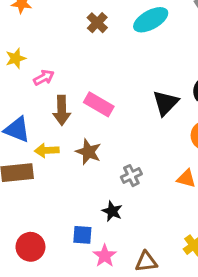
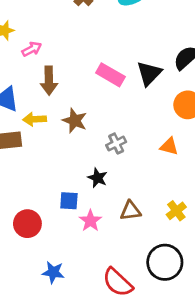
pink rectangle: (99, 104) -> (110, 75), moved
red circle: (30, 247) -> (27, 224), moved
brown triangle: (146, 262) -> (130, 211), moved

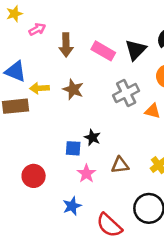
brown arrow: (49, 81) -> (66, 45), moved
gray cross: (116, 144) -> (126, 93), moved, size x1.5
blue square: (69, 201) -> (73, 148), moved
blue star: (53, 272) -> (72, 206), moved, turned -30

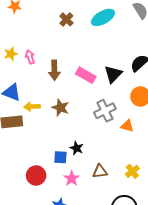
yellow star: (14, 14) -> (11, 54), moved
pink arrow: (37, 29) -> (30, 57), turned -80
red circle: (34, 176) -> (36, 176), moved

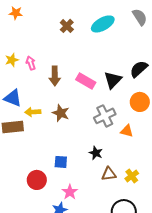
black star: (77, 148) -> (96, 153), moved
brown triangle: (100, 171) -> (109, 174), moved
pink star: (72, 179) -> (70, 192), moved

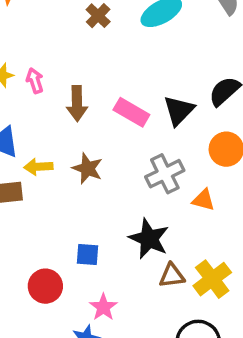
black star: (96, 153) -> (149, 239), size x1.6
yellow cross: (132, 176) -> (212, 279), size x1.5

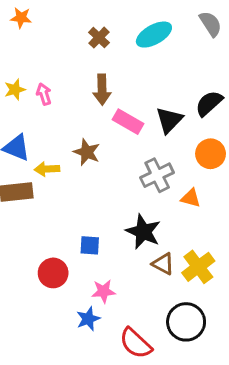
brown arrow: (77, 103) -> (102, 90), moved
brown star: (88, 168) -> (87, 152), moved
brown triangle: (172, 276) -> (163, 264), turned 35
pink star: (103, 307) -> (104, 291), turned 30

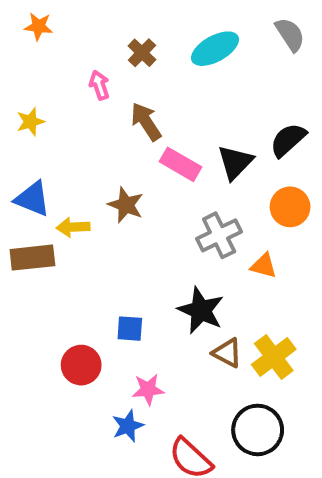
brown arrow: (102, 90) -> (146, 122), turned 148
pink arrow: (44, 94) -> (99, 85), moved

